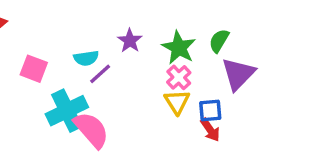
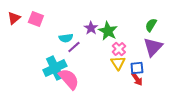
green semicircle: (219, 41) -> (151, 25), moved
green star: (179, 48) -> (108, 31), moved
pink square: (34, 69) -> (36, 19), moved

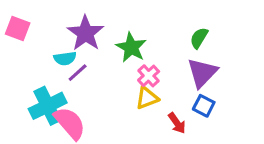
purple star: (91, 28) -> (85, 33), moved, size x1.6
yellow triangle: (118, 63) -> (147, 98), turned 42
blue square: (137, 68) -> (204, 106), moved, turned 32

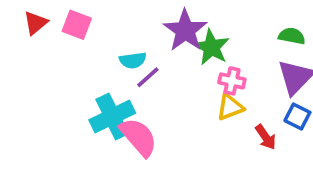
purple star: (85, 33) -> (185, 30), moved
green semicircle: (199, 38) -> (292, 36), turned 70
pink cross: (149, 76) -> (232, 81), turned -35

